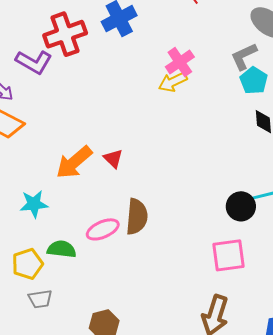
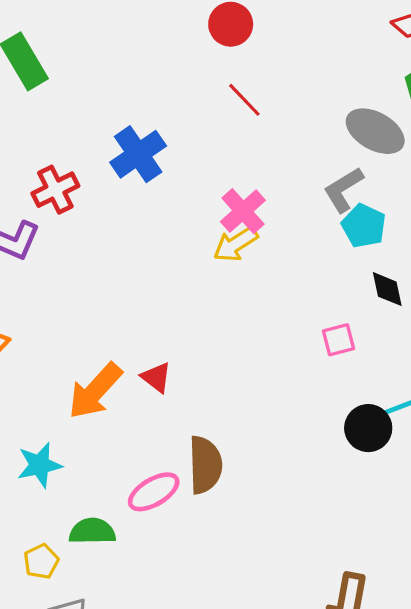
red cross: (65, 34) -> (55, 190), size x0.7
pink square: (229, 255) -> (339, 340), moved, size x0.6
yellow pentagon: (27, 264) -> (41, 561), size x0.7

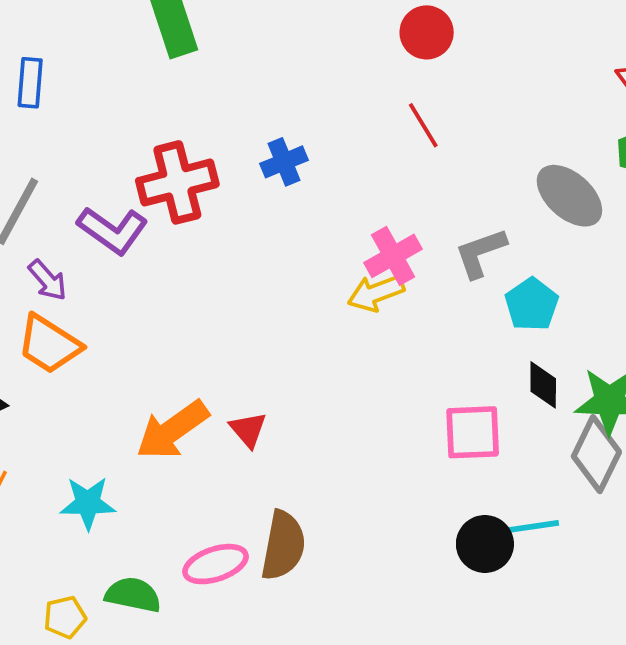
blue cross: (138, 154) -> (284, 162), size x0.7
red cross: (55, 190) -> (177, 182), size x1.4
gray L-shape: (343, 190) -> (481, 253), moved
pink square: (339, 340) -> (473, 432), size x1.5

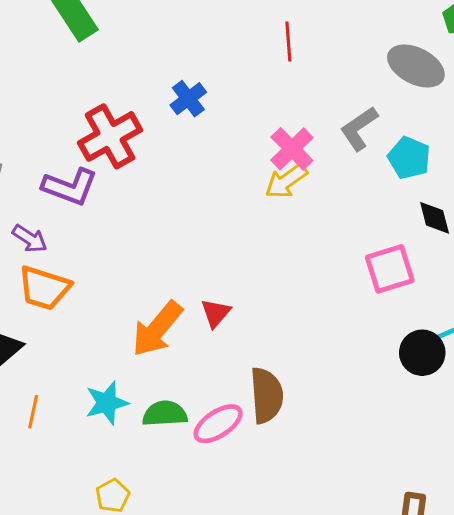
red line: (423, 125) -> (288, 42), turned 42
red triangle: (248, 430) -> (216, 313), turned 36
green semicircle: (133, 595) -> (165, 414), moved

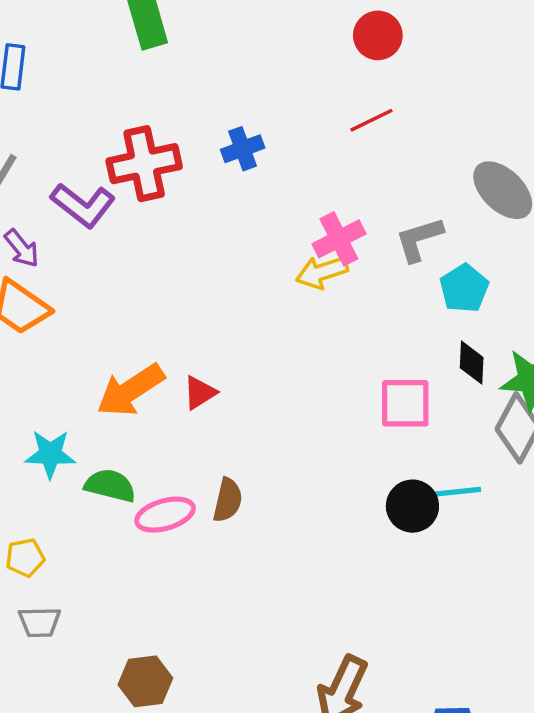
red line: (288, 42) -> (371, 120), turned 51
brown semicircle: (267, 395) -> (228, 500), size x0.7

